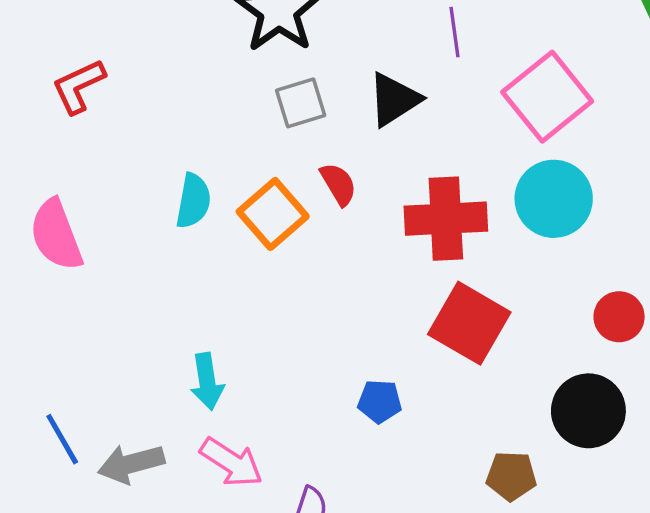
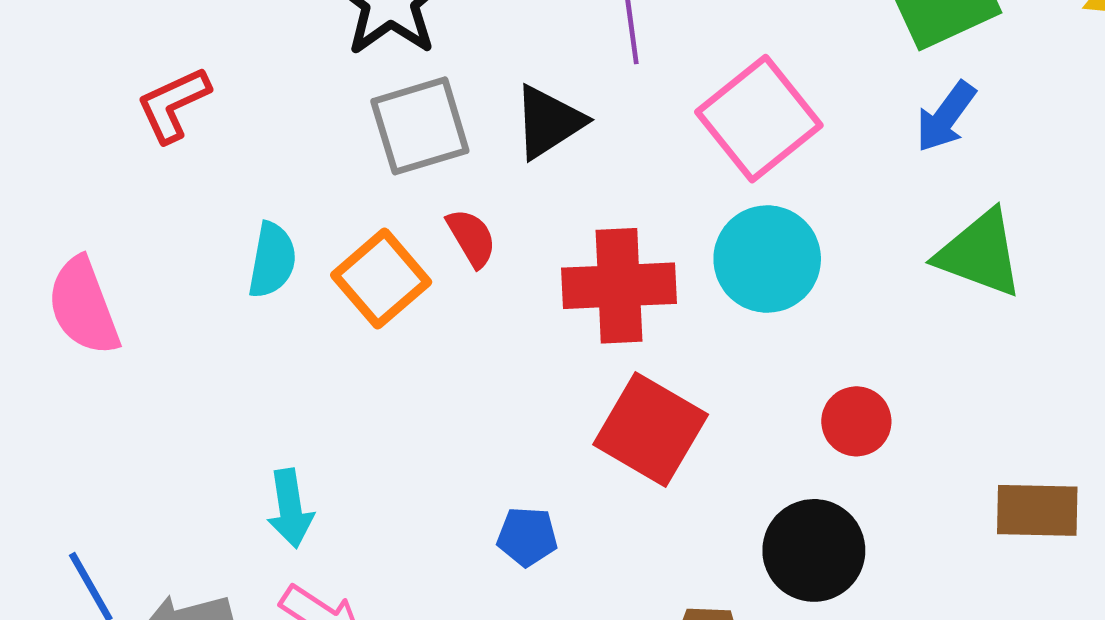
red L-shape: (79, 86) -> (173, 104), moved
gray square: (301, 103) -> (420, 126), size x1.4

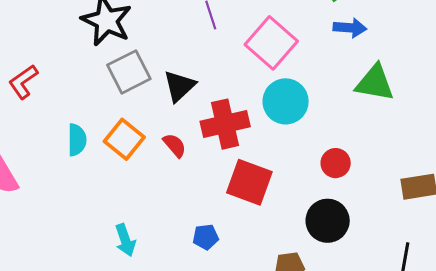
blue arrow: (946, 117) -> (350, 28), turned -112
black triangle: (549, 122) -> (179, 86), moved
red semicircle: (471, 238) -> (175, 145), moved
cyan arrow: (290, 508) -> (125, 240), moved

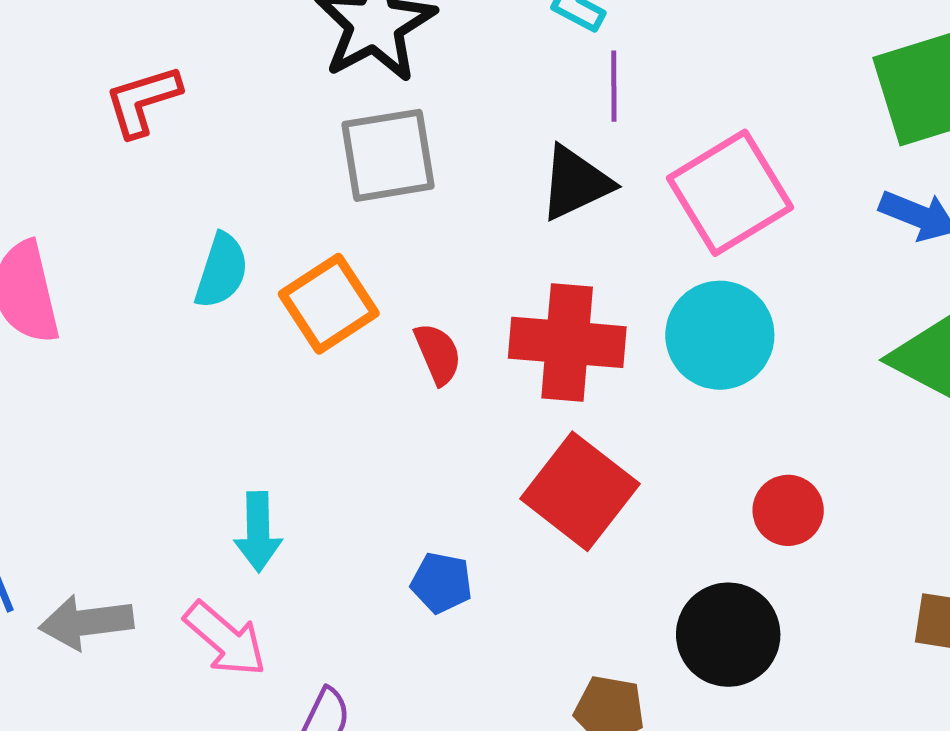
black triangle: (179, 86) -> (576, 183), moved

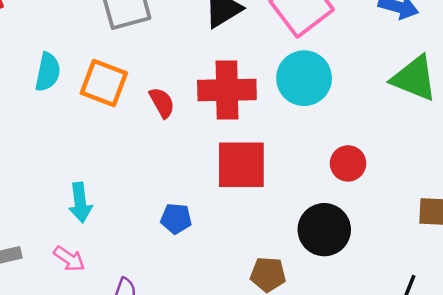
orange square: (329, 304) -> (104, 83), turned -30
red square: (580, 491) -> (241, 165), turned -32
pink arrow: (225, 639) -> (69, 259), size x0.7

